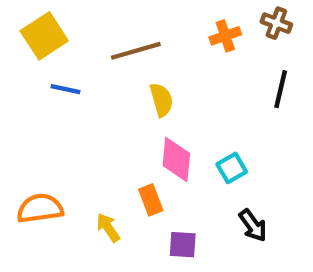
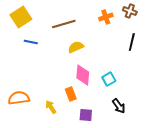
yellow semicircle: (161, 100) -> (76, 47), turned -98

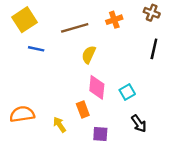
orange cross: (106, 17) -> (114, 20), moved
yellow semicircle: (76, 47) -> (89, 55), turned -42

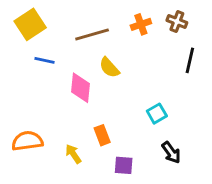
brown cross: (152, 13) -> (177, 21), moved
yellow semicircle: (89, 55) -> (109, 68), turned -66
pink diamond: (97, 87) -> (80, 88), moved

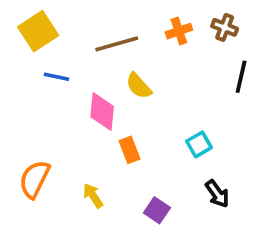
orange rectangle: (102, 135) -> (130, 150), moved
orange semicircle: (27, 141) -> (34, 179), turned -56
purple square: (124, 165) -> (157, 210), turned 30

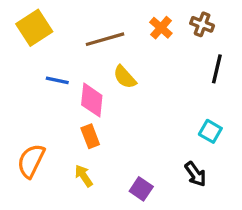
orange cross: (179, 31) -> (161, 28), turned -30
blue line: (56, 77) -> (57, 80), moved
cyan square: (199, 144) -> (210, 131), moved, turned -30
orange rectangle: (130, 150) -> (90, 136), moved

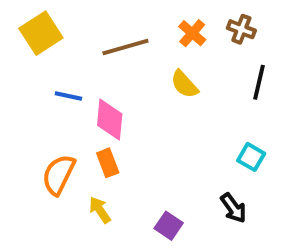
yellow semicircle: (125, 77) -> (184, 84), moved
orange semicircle: (31, 161) -> (59, 175), moved

